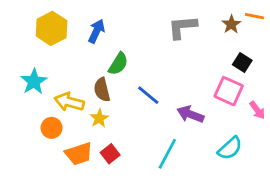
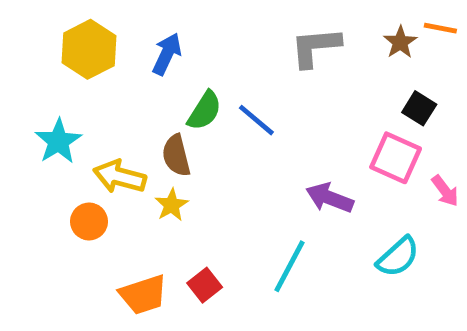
blue line: (148, 95) -> (256, 120), moved
orange trapezoid: (79, 154) -> (143, 295), moved
red square: (110, 154) -> (205, 285), moved

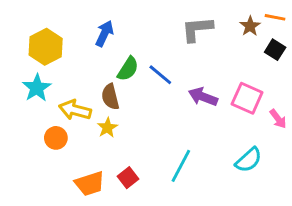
yellow hexagon: (89, 49) -> (46, 47), moved
black square: (419, 108) -> (275, 50), moved
purple arrow: (330, 198) -> (203, 97), moved

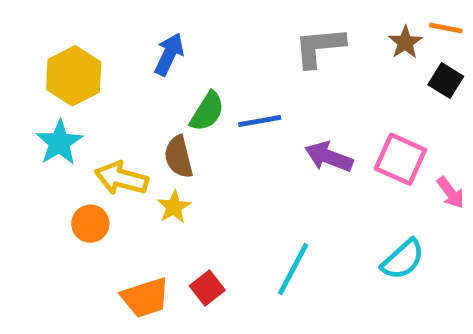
blue line: (160, 75) -> (260, 121), turned -50

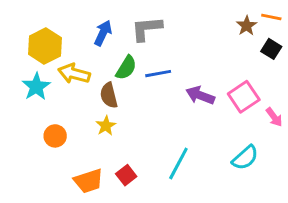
gray L-shape: (319, 47) -> (147, 29), moved
pink square: (400, 159) -> (244, 97), turned 32
yellow arrow: (121, 178) -> (74, 74), moved

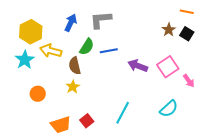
brown star: (247, 26) -> (169, 30), moved

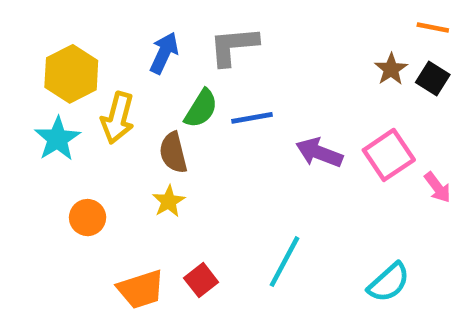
yellow arrow: (51, 51) -> (118, 118), turned -90
cyan semicircle: (169, 109) -> (389, 282), moved

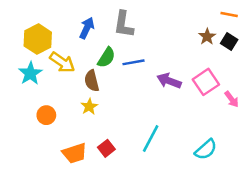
gray L-shape: (234, 46) -> (124, 24), turned -76
yellow arrow: (118, 118) -> (62, 62), turned -70

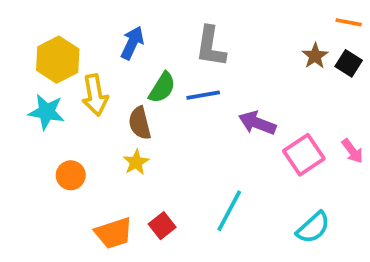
gray L-shape: (124, 24) -> (211, 47), moved
yellow arrow: (62, 62) -> (95, 95), turned 45
cyan star: (30, 73) -> (46, 112), turned -30
pink square: (206, 82) -> (304, 155), moved

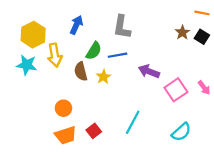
yellow star: (136, 162) -> (103, 77), moved
orange circle: (71, 175) -> (63, 108), moved

